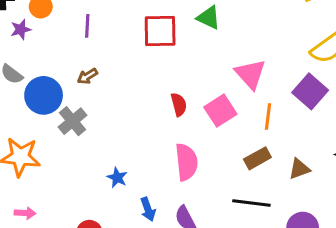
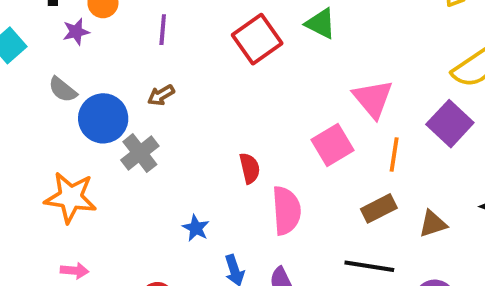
red square: (160, 31) -> (257, 39), turned -36
red semicircle: (179, 104) -> (250, 168), moved

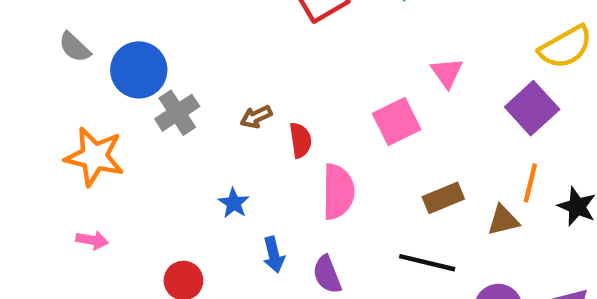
gray semicircle: (63, 90) -> (75, 47), moved
brown arrow: (161, 95) -> (256, 117), moved
pink triangle: (373, 99) -> (447, 73), size x0.7
orange line: (394, 154) -> (530, 183), moved

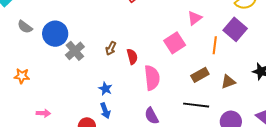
pink triangle: (447, 73) -> (195, 18), turned 35
brown arrow: (256, 117) -> (111, 48), turned -32
orange star: (94, 157) -> (22, 76), moved, size x0.6
orange line: (530, 183) -> (215, 45), moved
blue arrow: (274, 255) -> (105, 111), moved

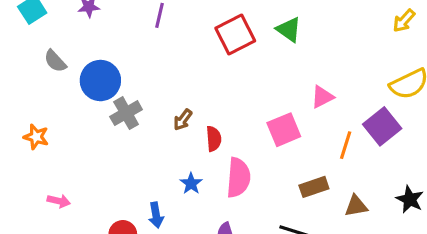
blue star: (105, 89) -> (191, 183), moved

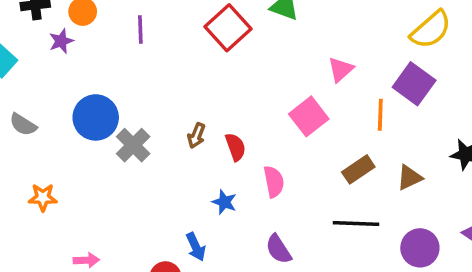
gray semicircle: (55, 61) -> (23, 125), moved
pink semicircle: (238, 178) -> (274, 182), size x0.7

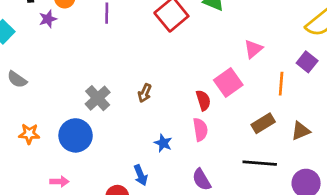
purple square: (414, 84) -> (307, 62), size x0.7
blue circle: (96, 117) -> (76, 135), moved
red semicircle: (235, 147) -> (203, 100), moved

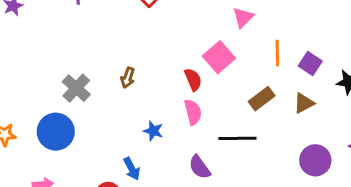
purple square: (307, 62) -> (310, 64), moved
black line: (260, 163) -> (237, 138), moved

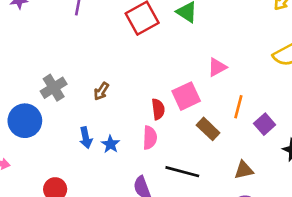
brown rectangle: (262, 99) -> (208, 129), moved, turned 65
brown triangle: (304, 103) -> (244, 170), moved
blue arrow: (132, 169) -> (86, 138), moved

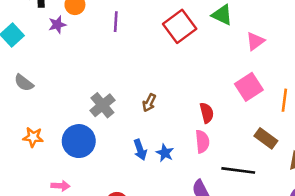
pink triangle: (217, 67) -> (255, 41), moved
pink square: (186, 96) -> (249, 87), moved
brown rectangle: (208, 129) -> (266, 138), moved

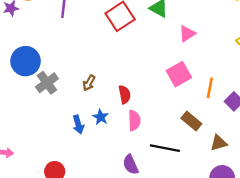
red semicircle: (207, 113) -> (125, 95), moved
blue circle: (79, 141) -> (26, 61), moved
blue star: (165, 153) -> (101, 117), moved

